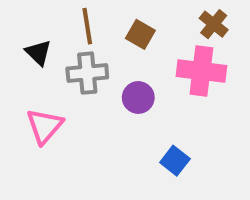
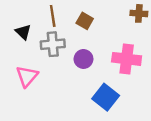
brown cross: (214, 24) -> (139, 13), moved, turned -35
pink cross: (201, 71) -> (127, 59), moved
blue square: (175, 161) -> (106, 97), size x1.5

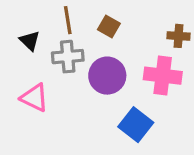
brown cross: (139, 13) -> (179, 36), moved
purple circle: (83, 59) -> (107, 76), size x1.5
pink triangle: (27, 76) -> (34, 98), turned -45

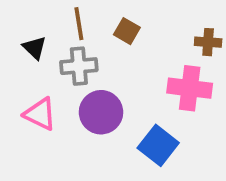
purple circle: (107, 76) -> (101, 112), moved

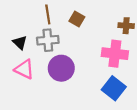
black triangle: (35, 48) -> (20, 42), moved
blue square: (158, 145) -> (114, 88), moved

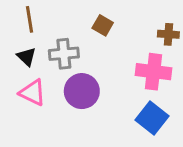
brown line: (48, 14) -> (30, 19), moved

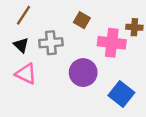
brown line: (30, 19) -> (24, 15), turned 42
pink cross: (153, 72) -> (112, 43), moved
purple circle: (82, 91) -> (83, 73), moved

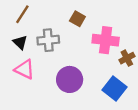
brown cross: (134, 27) -> (127, 58), moved, turned -32
purple circle: (83, 73) -> (70, 79), moved

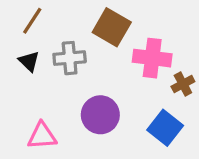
brown square: (77, 19) -> (112, 27), size x1.6
pink triangle: (25, 69) -> (42, 136), moved, turned -30

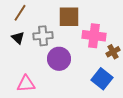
brown square: (112, 27) -> (69, 17), turned -30
purple circle: (100, 115) -> (59, 59), moved

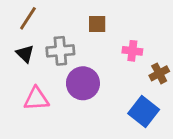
brown square: (69, 17) -> (97, 24), size x0.6
pink cross: (94, 36) -> (132, 51), size x0.6
pink triangle: (26, 84) -> (36, 99), moved

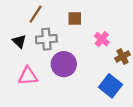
brown line: (28, 18) -> (36, 14), moved
pink cross: (132, 51) -> (102, 39), turned 32

